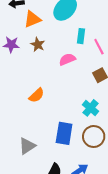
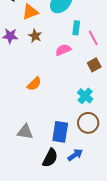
blue rectangle: (64, 133) -> (60, 132), moved
gray triangle: (27, 146) -> (25, 132), turned 42

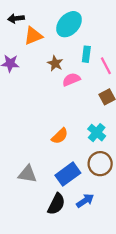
brown star: (35, 36) -> (55, 63), moved
orange semicircle: (34, 84) -> (60, 136), moved
blue rectangle: (60, 132) -> (68, 174), turned 45

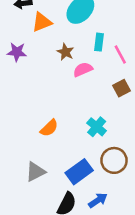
cyan cross: (97, 133) -> (97, 127), moved
orange semicircle: (60, 136) -> (49, 128), moved
gray triangle: (28, 174) -> (36, 172), turned -36

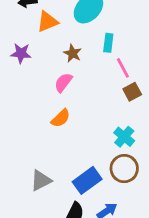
pink line: (120, 54) -> (123, 68), moved
pink semicircle: (83, 69) -> (63, 82), moved, turned -30
cyan cross: (97, 127) -> (124, 137), moved
orange semicircle: (49, 128) -> (61, 118), moved

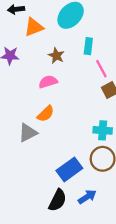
pink semicircle: (63, 82) -> (48, 82), turned 36
cyan cross: (124, 137) -> (103, 130), turned -36
gray triangle: (41, 180) -> (28, 133), moved

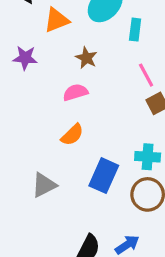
cyan rectangle: (88, 46) -> (135, 30), moved
gray triangle: (28, 133) -> (44, 185), moved
blue rectangle: (69, 169) -> (104, 176), moved, turned -30

